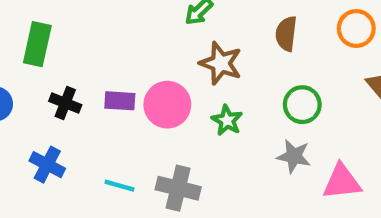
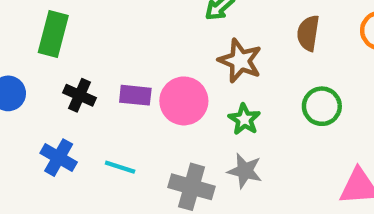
gray star: (294, 156) -> (245, 171), moved
cyan line: (119, 186) -> (120, 167), moved

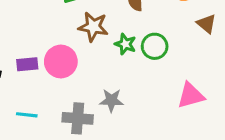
green star: (244, 119) -> (125, 44), moved

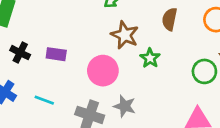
green circle: (155, 46) -> (204, 71), moved
pink circle: (61, 61) -> (103, 71), moved

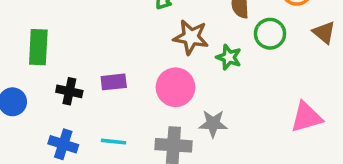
green circle: (204, 71) -> (270, 34), moved

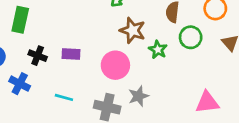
gray star: (213, 124) -> (138, 96), turned -30
blue cross: (63, 144) -> (20, 84), moved

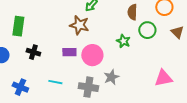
brown star: (133, 30) -> (79, 25), moved
purple rectangle: (71, 54) -> (69, 52), moved
blue cross: (20, 84) -> (20, 87), moved

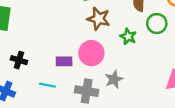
brown star: (79, 25) -> (99, 19), moved
black cross: (33, 52) -> (19, 60), moved
purple rectangle: (69, 52) -> (64, 61), moved

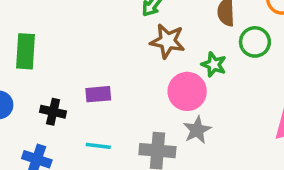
pink circle: (91, 53) -> (187, 91), moved
purple rectangle: (64, 61) -> (98, 94), moved

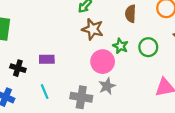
green circle: (255, 42) -> (148, 47), moved
cyan line: (98, 146) -> (45, 92), turned 56

